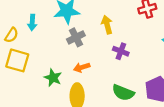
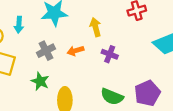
gray cross: (76, 37) -> (46, 51), moved
orange arrow: (82, 67) -> (75, 51), moved

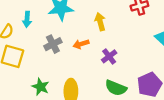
purple cross: (110, 54) -> (109, 56), moved, turned 32
green star: (40, 81) -> (41, 87), moved

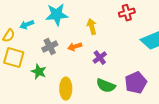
cyan arrow: (27, 19) -> (27, 25), turned 64
green star: (41, 87) -> (39, 72), moved

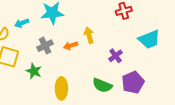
yellow arrow: (92, 27) -> (89, 35), moved
purple cross: (100, 58) -> (116, 56), moved

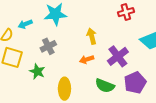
orange arrow: (71, 46) -> (87, 59), moved
purple cross: (116, 56) -> (118, 56), size x1.5

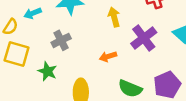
yellow arrow: (92, 36) -> (114, 17), moved
purple cross: (118, 56) -> (144, 38), moved

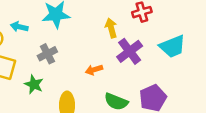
cyan arrow: (33, 13) -> (19, 27), turned 35
yellow arrow: (114, 17) -> (111, 28), moved

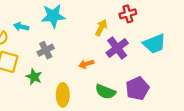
yellow arrow: (111, 28) -> (101, 28), turned 42

